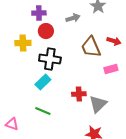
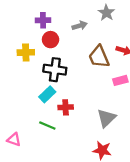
red cross: (79, 94) -> (66, 107), moved

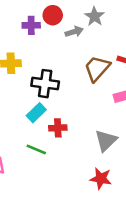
gray star: (106, 13) -> (94, 16), moved
red circle: (51, 40) -> (53, 15), moved
brown trapezoid: (99, 57) -> (97, 68), turned 65

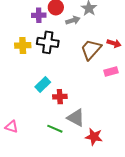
black cross: (45, 84) -> (48, 42), moved
gray triangle: (106, 141) -> (76, 118), moved, turned -48
green line: (36, 149) -> (55, 129), moved

